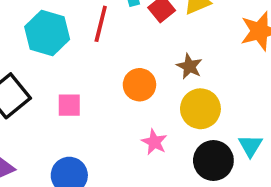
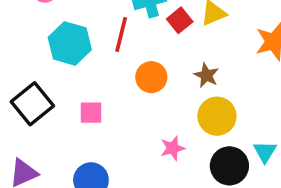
orange circle: (139, 85) -> (151, 77), moved
pink star: (154, 142) -> (173, 148), turned 30

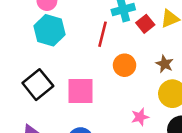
cyan hexagon: (70, 43) -> (50, 30), moved
pink square: (91, 113) -> (81, 91), size x1.6

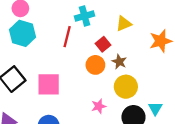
red square: (145, 24) -> (103, 44), moved
orange circle: (125, 65) -> (95, 65), moved

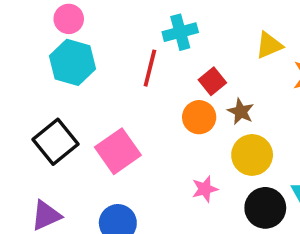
yellow triangle: (124, 24) -> (269, 45), moved
pink square: (49, 84) -> (118, 151), turned -35

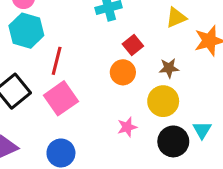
red line: (150, 68) -> (57, 61), moved
brown star: (241, 112) -> (169, 68), moved, turned -30

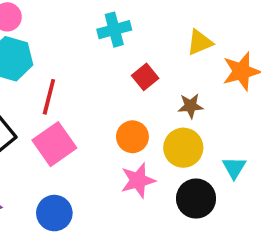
orange circle: (123, 72) -> (132, 137), moved
pink star: (127, 127) -> (138, 180), size x1.4
cyan triangle: (202, 130) -> (234, 168), moved

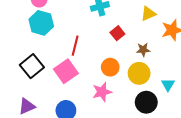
red line: (49, 97) -> (75, 46), moved
pink star: (138, 180) -> (102, 92), moved

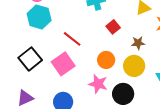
red line: (75, 46) -> (72, 39), turned -66
pink star: (102, 92) -> (98, 84), turned 30
black circle: (146, 102) -> (123, 94), moved

